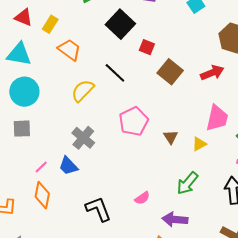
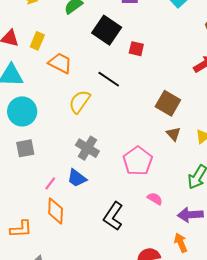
brown square: (170, 72) -> (168, 103), moved
pink pentagon: (134, 121) -> (138, 161), moved
pink semicircle: (142, 198) -> (155, 199), turned -105
black L-shape: (98, 209) -> (113, 216), turned -116

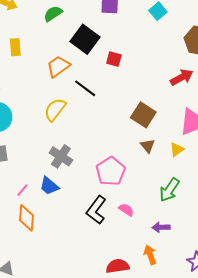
yellow rectangle: (37, 41) -> (15, 47), turned -30
orange trapezoid: (60, 63) -> (58, 66), moved, turned -65
purple arrow: (190, 215) -> (161, 227), size x0.7
black L-shape: (113, 216) -> (96, 210), moved

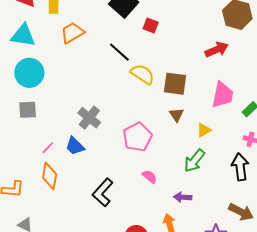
orange trapezoid: (58, 66) -> (72, 33), moved
yellow semicircle: (55, 110) -> (142, 74), moved, turned 80
brown square: (143, 115) -> (175, 84), turned -30
yellow triangle: (177, 150) -> (204, 130), moved
black L-shape: (96, 210) -> (103, 192), moved

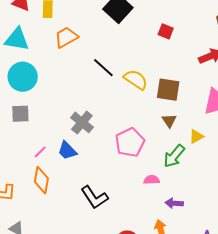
red square: (151, 25) -> (166, 31), moved
black line: (119, 52) -> (103, 68), moved
green arrow: (194, 161) -> (174, 156), moved
pink semicircle: (150, 177) -> (152, 180), moved, turned -42
black L-shape: (103, 192) -> (94, 197), turned -76

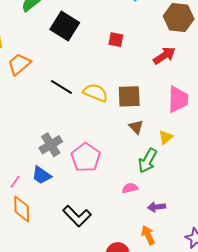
gray cross: (82, 122) -> (51, 145), turned 30
pink pentagon: (130, 142) -> (86, 157), moved

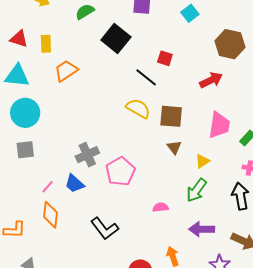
black line: (61, 87) -> (146, 77), moved
green arrow: (148, 161) -> (196, 190), moved
purple arrow: (156, 207) -> (202, 229), moved, size x1.4

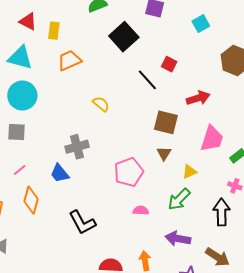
red arrow: (211, 80) -> (198, 98), moved
yellow semicircle: (138, 108) -> (101, 104), moved, size x0.7
pink pentagon: (120, 171) -> (129, 172), moved
pink line: (47, 187) -> (20, 170), moved

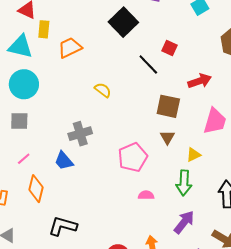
yellow rectangle: (54, 31) -> (44, 29), moved
green arrow: (179, 199) -> (184, 183), turned -40
black L-shape: (82, 222) -> (63, 226), moved, turned 136
purple arrow: (178, 239) -> (184, 222), turned 120

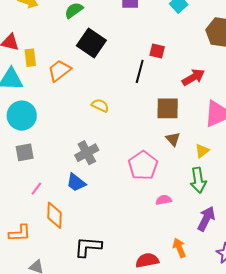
black square: (123, 22) -> (91, 43), moved
black line: (148, 64) -> (140, 71), turned 70

